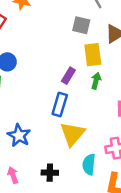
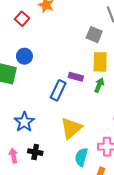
purple rectangle: (68, 76) -> (76, 77), turned 64
blue rectangle: (60, 104) -> (58, 90), moved
black cross: (50, 173) -> (35, 152), moved

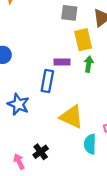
blue star: (24, 122) -> (18, 104), moved
yellow triangle: (71, 128) -> (72, 117), turned -40
black cross: (35, 152) -> (41, 152), turned -32

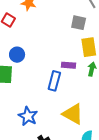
blue star: (18, 104) -> (28, 116), moved

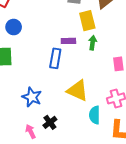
blue circle: (17, 55) -> (14, 27), moved

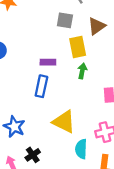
purple rectangle: (68, 41) -> (48, 62), moved

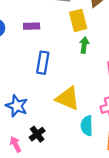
purple rectangle: (48, 62) -> (32, 26), moved

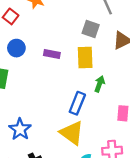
yellow rectangle: (78, 20) -> (85, 57), moved
blue rectangle: (43, 63) -> (77, 103), moved

